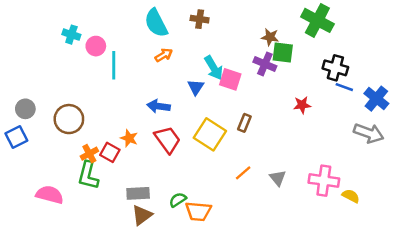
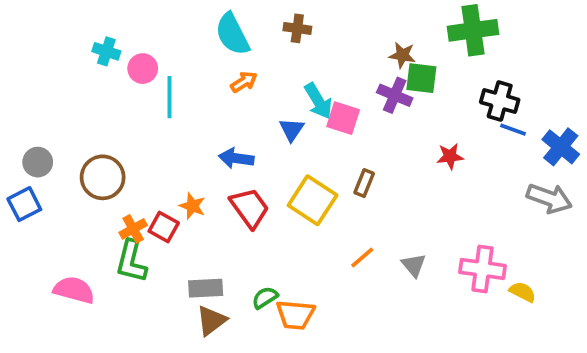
green cross: (317, 20) -> (473, 30), turned -36

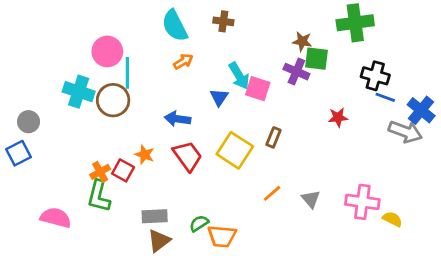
cyan cross: (106, 51) -> (79, 92), moved, size x1.5
pink circle: (143, 69) -> (107, 51), size x1.4
brown circle: (103, 177) -> (113, 100), moved
gray arrow: (549, 198) -> (405, 132), moved

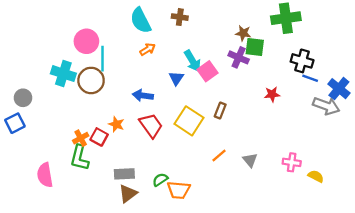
pink square: (258, 89) -> (207, 71), turned 36
pink cross: (362, 202) -> (292, 162), size x0.7
pink semicircle: (56, 218) -> (45, 175), turned -115

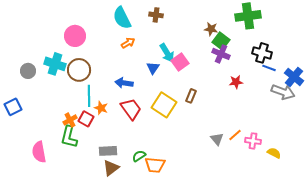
green square: (255, 47) -> (221, 41), turned 30
purple cross: (239, 57) -> (221, 54), moved
cyan line: (103, 59) -> (89, 96), moved
gray circle: (23, 98) -> (28, 71), moved
orange line: (219, 155) -> (235, 135), moved

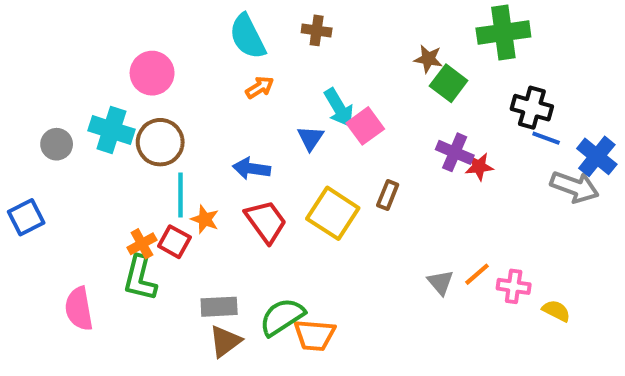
purple cross: (221, 54) -> (455, 152), moved
green semicircle: (139, 156) -> (282, 317), size x1.6

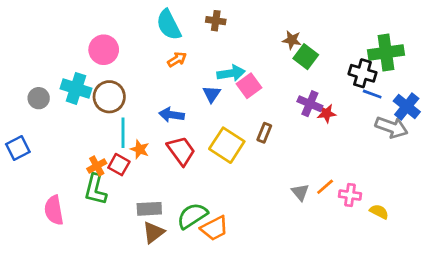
green cross: (503, 32) -> (386, 52), moved
cyan arrow: (339, 108) -> (231, 73), turned -68
orange trapezoid: (315, 335) -> (214, 228), turned -32

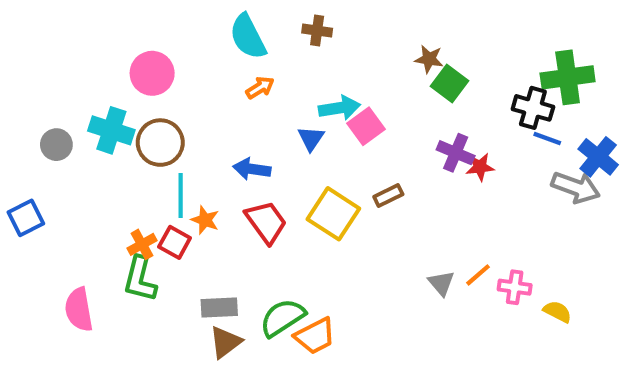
brown rectangle: (264, 133) -> (388, 196), turned 42

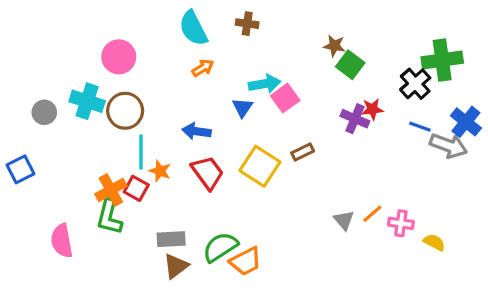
black cross: (533, 108) -> (415, 84), turned 32
blue line: (547, 138) -> (420, 127), moved
red star: (480, 167) -> (372, 109), moved
orange cross: (142, 244) -> (111, 190), size x1.4

